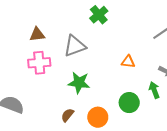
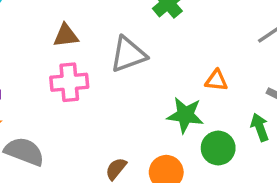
green star: (79, 83) -> (185, 115), moved

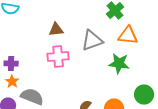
orange triangle: (216, 80) -> (128, 36), moved, size x1.5
green star: (185, 115) -> (119, 64), moved

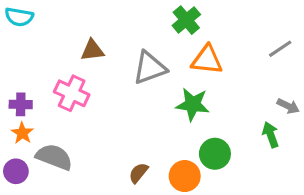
pink cross: (58, 56) -> (72, 93), moved, turned 30
green circle: (144, 94) -> (215, 154), moved

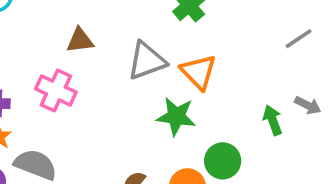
orange triangle: (207, 60) -> (199, 72), moved, turned 40
green star: (193, 104) -> (176, 116), moved
green arrow: (271, 135) -> (273, 120), moved

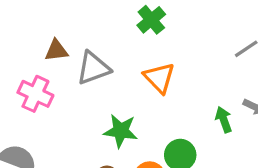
gray triangle: (147, 61) -> (93, 68), moved
green star: (176, 116) -> (121, 131), moved

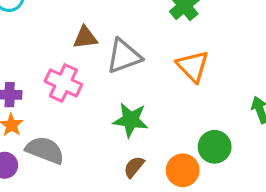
green star: (121, 131) -> (131, 120), moved

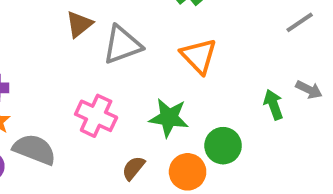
brown triangle: (85, 38) -> (79, 24), turned -32
pink cross: (63, 83) -> (96, 116), moved
green star: (131, 120) -> (169, 118), moved

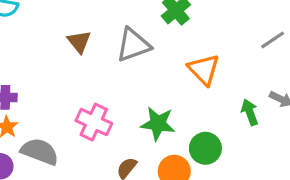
brown triangle: (79, 24) -> (79, 42), turned -30
gray triangle: (122, 45) -> (133, 45), moved
orange triangle: (199, 56) -> (204, 70), moved

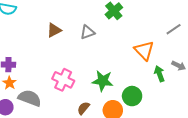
brown triangle: (79, 42) -> (54, 30), turned 42
gray triangle: (133, 45) -> (87, 32), size x0.7
orange triangle: (204, 70) -> (144, 50), moved

